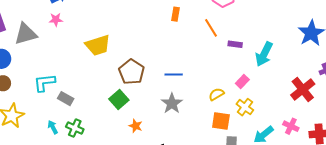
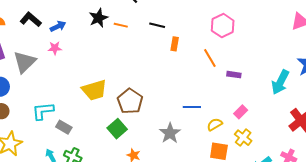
gray triangle: (26, 34) -> (25, 62), turned -30
yellow trapezoid: (98, 45) -> (94, 90), moved
cyan arrow: (264, 54) -> (280, 82), moved
blue line: (174, 74) -> (192, 107), moved

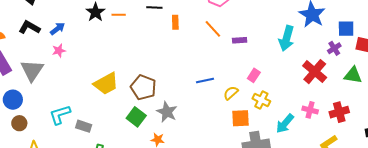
gray star: (170, 133) -> (167, 112), moved

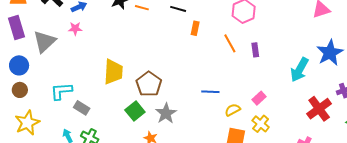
purple rectangle: (240, 40) -> (255, 50), moved, turned 72
yellow trapezoid: (106, 84) -> (113, 72), turned -72

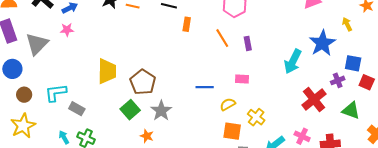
brown circle: (20, 90) -> (24, 95), moved
pink rectangle: (259, 98) -> (242, 79), moved, turned 48

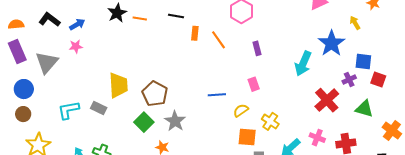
orange line: (222, 38) -> (219, 40), moved
pink rectangle: (242, 79) -> (254, 84), turned 72
brown circle: (24, 95) -> (23, 114), moved
gray rectangle: (77, 109) -> (99, 108), moved

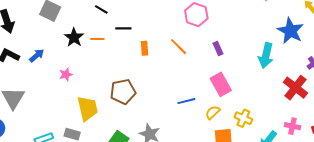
black line: (176, 16) -> (123, 28), moved
orange rectangle: (195, 33) -> (145, 48), moved
pink star: (76, 46) -> (66, 75), moved
pink rectangle: (254, 84) -> (221, 84), size x1.6
brown pentagon: (155, 94) -> (123, 92), moved, turned -30

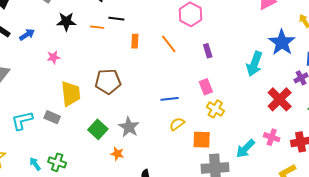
black star: (74, 37) -> (66, 22), turned 30
orange line: (97, 39) -> (97, 27), moved
pink rectangle: (221, 84) -> (206, 87), size x0.7
yellow semicircle: (213, 112) -> (177, 124), moved
yellow cross: (243, 118) -> (215, 109), moved

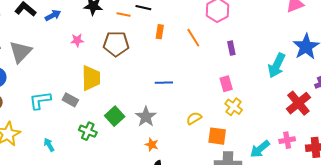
brown pentagon: (108, 81) -> (116, 44), moved
blue line: (170, 99) -> (164, 83), moved
pink cross: (272, 137) -> (287, 140), turned -35
orange star: (117, 154) -> (152, 145), moved
green cross: (57, 162) -> (88, 131), moved

